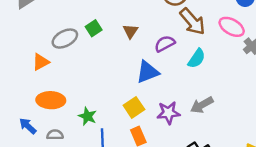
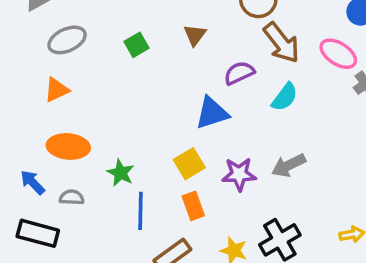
brown triangle: (130, 31) -> (195, 35), moved
gray ellipse: (65, 39) -> (67, 40), moved

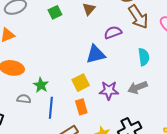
cyan semicircle: (285, 97) -> (144, 57), moved, turned -48
gray semicircle: (72, 197) -> (24, 99), moved

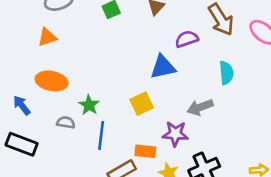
gray arrow: (138, 87) -> (200, 107), moved
purple star: (109, 90) -> (175, 134), moved
orange rectangle: (81, 107) -> (145, 151), moved, turned -70

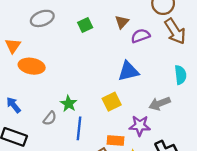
orange triangle: (47, 37) -> (13, 46), moved, turned -35
purple semicircle: (187, 39) -> (140, 36), moved
orange ellipse: (52, 81) -> (32, 66), moved
gray semicircle: (66, 122) -> (50, 118), turned 120

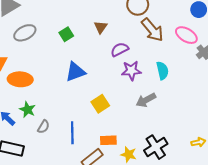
purple semicircle: (140, 36) -> (120, 49), moved
blue triangle: (128, 71) -> (75, 72), moved
green star: (69, 104) -> (27, 110), moved
purple star: (140, 126) -> (131, 71), moved

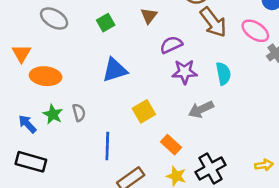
gray ellipse: (25, 33) -> (54, 18), turned 55
gray semicircle: (43, 127) -> (79, 113), moved, turned -48
orange rectangle: (108, 140) -> (171, 145), moved, turned 42

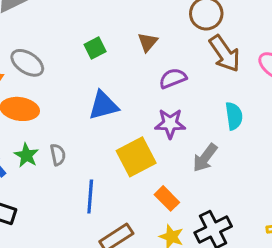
gray ellipse: (54, 18) -> (27, 63), moved
purple star: (185, 72) -> (170, 124), moved
gray arrow: (201, 109) -> (205, 158), turned -30
yellow square: (144, 111) -> (136, 157), size x1.4

